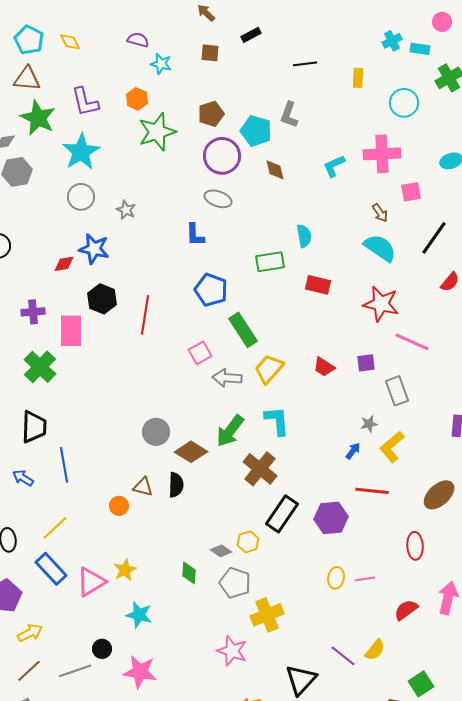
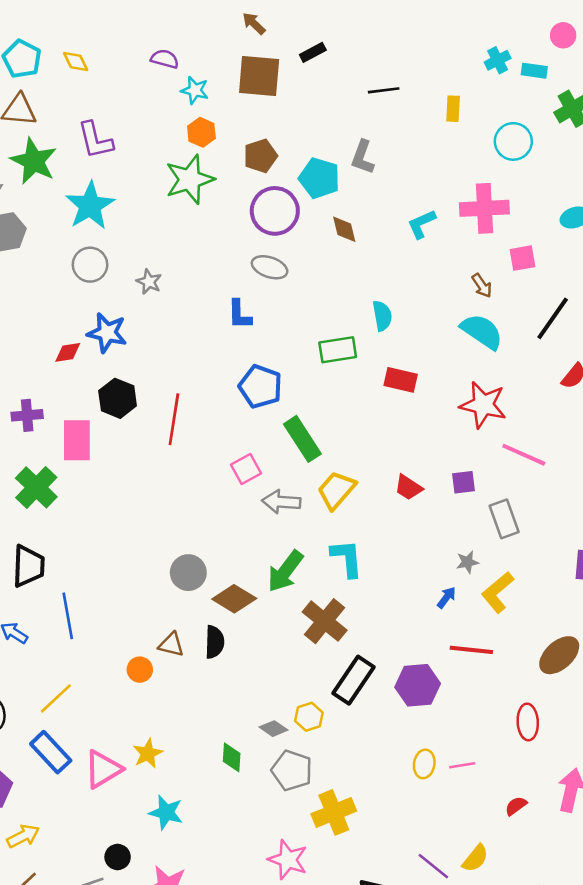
brown square: (210, 53) -> (259, 76), size x1.8
orange hexagon: (137, 99) -> (201, 132), moved
red semicircle: (406, 610) -> (516, 806), size x0.7

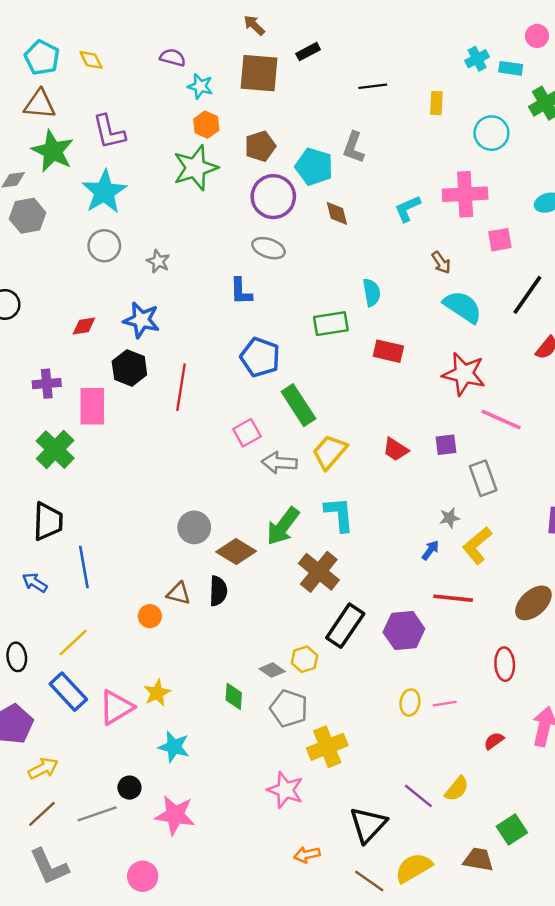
brown arrow: (482, 286) -> (441, 263), moved
blue star: (107, 333) -> (141, 320), moved

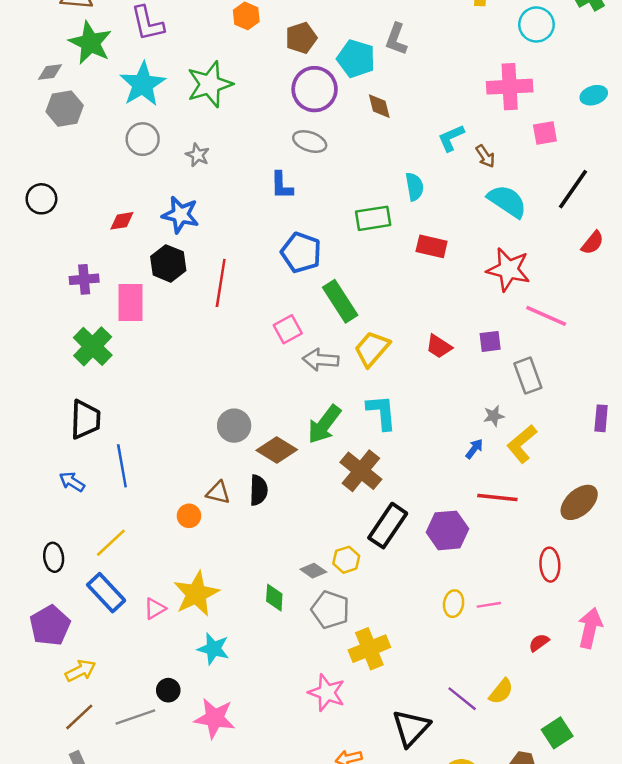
green star: (195, 168) -> (210, 84), moved
cyan L-shape: (408, 209) -> (451, 138), moved
yellow star: (157, 693) -> (196, 594), size x1.6
pink triangle: (116, 707) -> (155, 608), size x0.6

